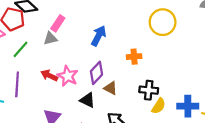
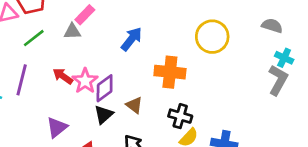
orange cross: (134, 57) -> (170, 72), size x1.6
purple diamond: (96, 73) -> (105, 88), moved
black triangle: (87, 100) -> (104, 115), turned 42

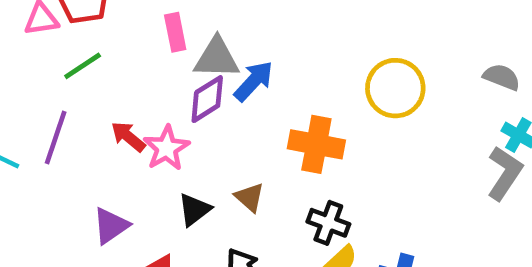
pink rectangle: (85, 15) -> (175, 32), turned -60
gray triangle: (72, 32) -> (217, 58), moved, size x1.5
purple diamond: (105, 88) -> (207, 99), moved

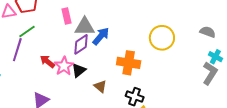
purple line: (56, 138) -> (17, 50), moved
black triangle: (194, 210) -> (79, 70), moved

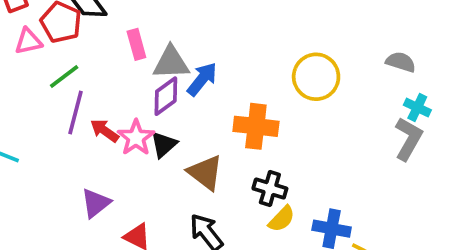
purple line: (17, 50) -> (76, 113), moved
brown triangle: (100, 86) -> (205, 173), size x1.5

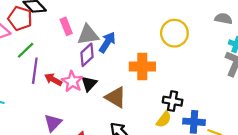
black cross: (270, 189) -> (173, 101), moved

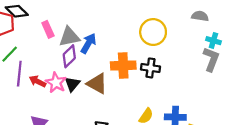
brown triangle: (116, 97) -> (97, 83), moved
black cross: (173, 101) -> (150, 68), moved

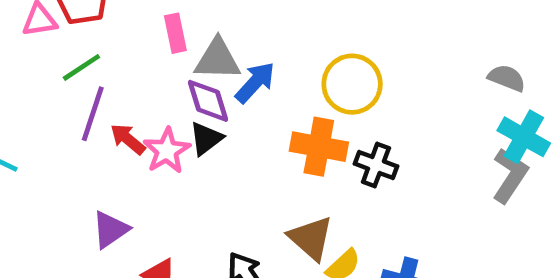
yellow circle: (153, 32) -> (352, 84), moved
cyan cross: (213, 41) -> (524, 137), size x1.5
purple diamond: (69, 56) -> (208, 101), turned -75
brown triangle: (97, 83) -> (311, 238), moved
black triangle: (72, 84) -> (206, 139), moved

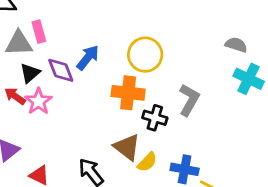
gray triangle: (217, 59) -> (19, 43), moved
black triangle: (206, 139) -> (30, 73), moved
black cross: (376, 165) -> (155, 118), moved
gray L-shape: (510, 176) -> (189, 100), moved

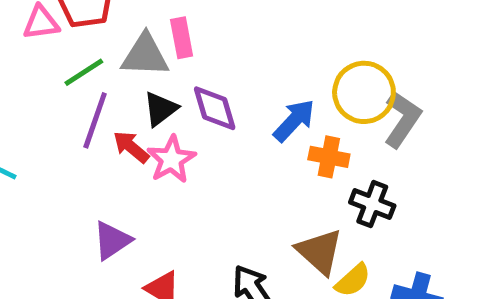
blue arrow: (88, 58) -> (294, 121), moved
orange cross: (128, 93) -> (329, 157), size x0.7
gray L-shape: (189, 100) -> (402, 119), moved

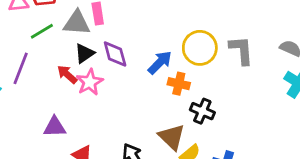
gray L-shape: (402, 119) -> (241, 50), moved, turned -40
purple line: (95, 120) -> (21, 68), moved
purple triangle: (112, 240) -> (55, 127), turned 30

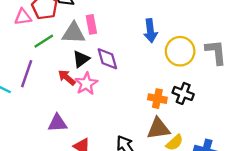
blue arrow: (160, 62) -> (150, 31), moved, turned 130
orange cross: (179, 84) -> (157, 99), moved
black cross: (202, 111) -> (183, 93), moved
brown triangle: (172, 137) -> (158, 129), turned -50

